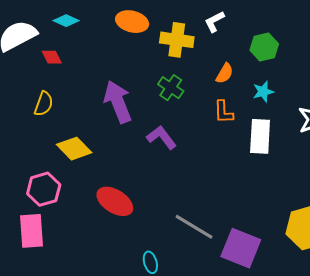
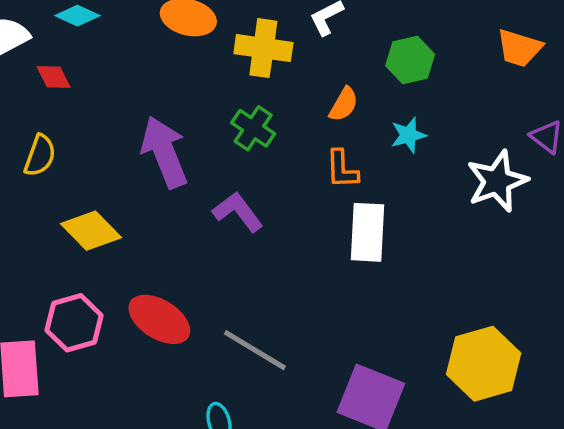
white rectangle: (260, 136) -> (368, 232), moved
pink hexagon: (44, 189) -> (74, 323), moved
gray line: (194, 227) -> (255, 350), moved

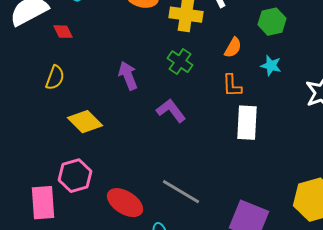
cyan star: (408, 135) -> (271, 66), turned 30
purple arrow: (164, 152) -> (128, 76), size x0.7
red ellipse: (159, 319) -> (125, 203), moved

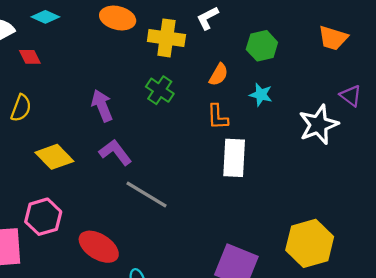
purple L-shape: (171, 111) -> (115, 152), moved
gray line: (181, 192) -> (146, 195), moved

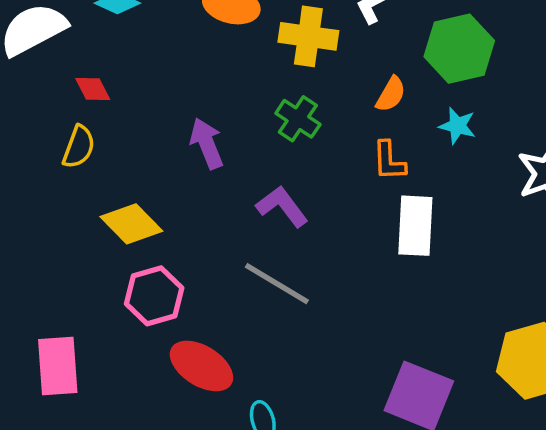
green hexagon: (262, 46) -> (459, 49), size x1.4
red diamond: (30, 57) -> (93, 89), moved
purple L-shape: (115, 152) -> (282, 206), moved
pink hexagon: (43, 217) -> (154, 296), moved

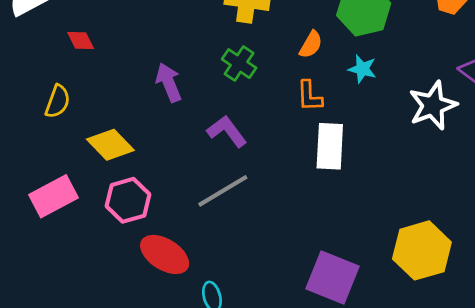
yellow semicircle: (79, 147) -> (58, 101), moved
gray line: (277, 284) -> (223, 191), turned -62
pink rectangle: (58, 366) -> (54, 196), moved, turned 66

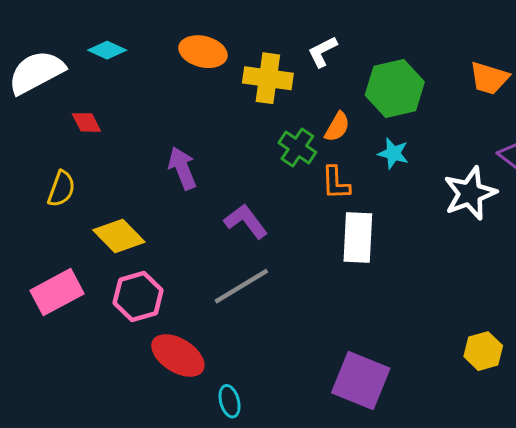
green cross: (239, 64) -> (297, 148), moved
yellow hexagon: (422, 250) -> (483, 351), moved, size x0.6

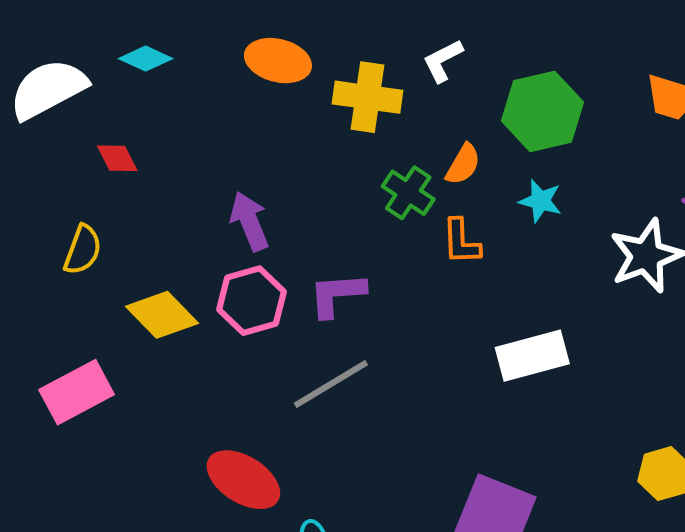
purple L-shape: (246, 221) -> (337, 295), turned -57
white rectangle: (358, 237) -> (532, 356), moved, turned 72
pink hexagon: (138, 296) -> (252, 301), moved

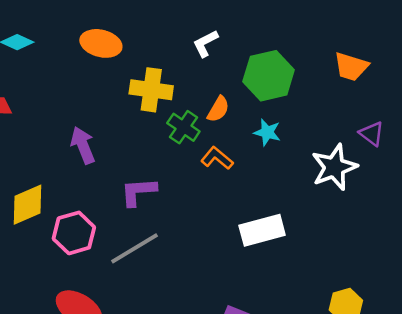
yellow cross: (367, 97) -> (151, 90), moved
orange L-shape: (461, 242) -> (217, 158), turned 132
pink hexagon: (252, 301) -> (74, 233), moved
yellow diamond: (162, 315) -> (28, 205), turned -69

